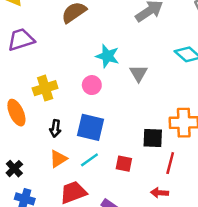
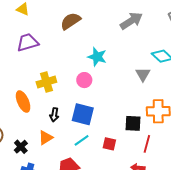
gray triangle: (139, 73) -> (143, 74), moved
orange triangle: (58, 159) -> (46, 138), moved

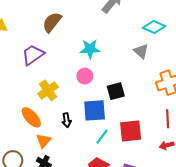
purple trapezoid: (28, 42) -> (33, 55), moved
black square: (133, 123) -> (116, 91), moved
orange triangle: (46, 138) -> (43, 141), moved
red square: (109, 144) -> (131, 131), size x1.6

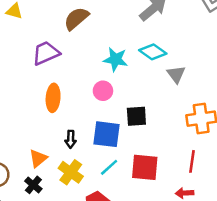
cyan diamond: (154, 27) -> (153, 52), moved
yellow cross: (48, 90) -> (71, 172), moved, turned -30
orange ellipse: (31, 117) -> (53, 98), moved, turned 35

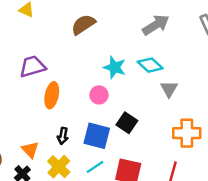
purple trapezoid: (46, 53) -> (32, 67), moved
black square: (136, 116) -> (127, 123), turned 30
orange triangle: (38, 158) -> (30, 150), turned -42

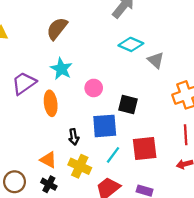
cyan star: (115, 67) -> (61, 69), moved, turned 30

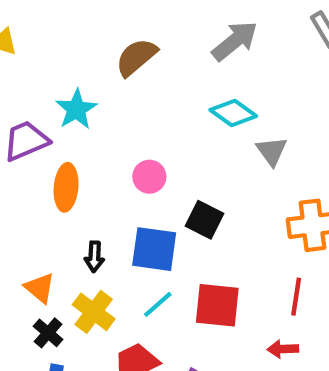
brown semicircle: (57, 29) -> (136, 57), moved
cyan star: (61, 69) -> (76, 109), moved
black cross: (49, 184) -> (48, 333), moved

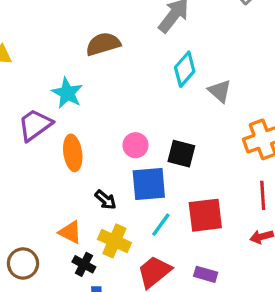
brown semicircle: (136, 57) -> (103, 44), turned 36
cyan diamond: (233, 113) -> (185, 69), turned -72
pink circle: (149, 177) -> (136, 145), moved
black arrow: (94, 257) -> (106, 200), turned -40

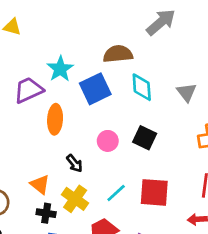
brown semicircle: (103, 44) -> (118, 54), moved
cyan diamond: (185, 69) -> (142, 87), moved, turned -56
pink circle: (136, 145) -> (108, 141), moved
blue square: (149, 184) -> (95, 89), moved, turned -32
black cross: (84, 264) -> (46, 213), turned -30

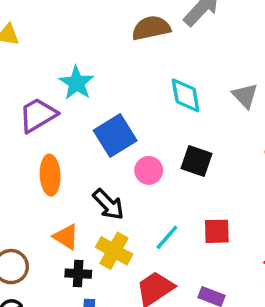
brown semicircle: (118, 54) -> (151, 28), moved
blue square: (95, 89) -> (115, 135), moved
orange ellipse: (55, 119) -> (50, 175), moved
black arrow: (74, 163) -> (108, 204), size x1.4
red square: (154, 192) -> (217, 231), size x0.7

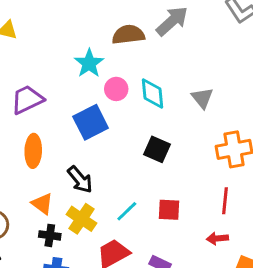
cyan star: (77, 83) -> (89, 63), moved
pink circle: (149, 170) -> (116, 89), moved

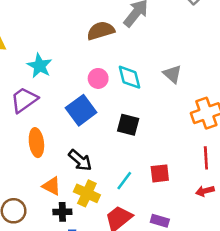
cyan star: (89, 63) -> (39, 66), moved
black square: (157, 149) -> (128, 125), moved

